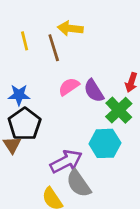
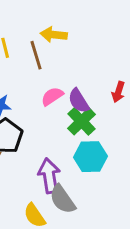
green cross: (119, 110) -> (82, 121), moved
purple arrow: (66, 161) -> (49, 176), turned -72

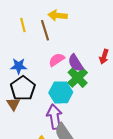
cyan hexagon: (90, 157) -> (61, 92), moved

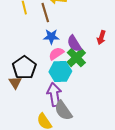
pink semicircle: (57, 60) -> (56, 54), moved
blue star: (19, 66) -> (51, 37), moved

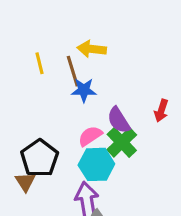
blue star: (51, 37) -> (84, 90), moved

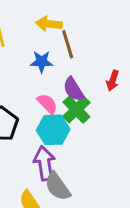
brown line: (73, 71) -> (68, 44), moved
pink semicircle: (90, 136) -> (47, 104), turned 80

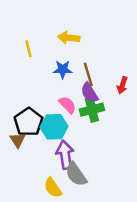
brown line: (68, 44) -> (88, 74), moved
green cross: (76, 110) -> (92, 110), turned 30
cyan hexagon: (53, 130) -> (54, 127), moved

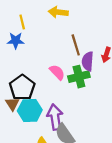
blue star: (63, 69) -> (16, 41), moved
purple semicircle: (89, 93) -> (88, 61), moved, turned 36
cyan hexagon: (54, 127) -> (30, 110), moved

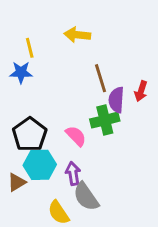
pink semicircle: (57, 72) -> (76, 136), moved
brown triangle: (12, 104) -> (17, 182), moved, turned 32
purple arrow: (55, 117) -> (73, 174), size x0.7

